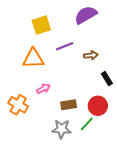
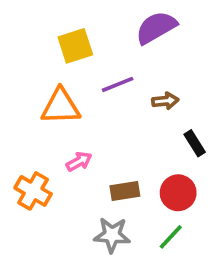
green line: (87, 124) -> (171, 237), moved

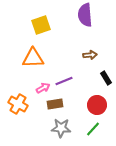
purple semicircle: (156, 28) -> (85, 15), turned -65
purple line: (118, 84) -> (64, 81), moved
brown rectangle: (125, 191) -> (55, 104), moved

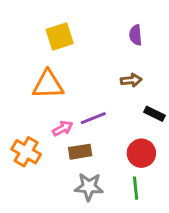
purple semicircle: (85, 15) -> (136, 35), moved, size x0.6
black rectangle: (106, 78) -> (155, 114), turned -32
green line: (93, 129) -> (136, 188), turned -49

